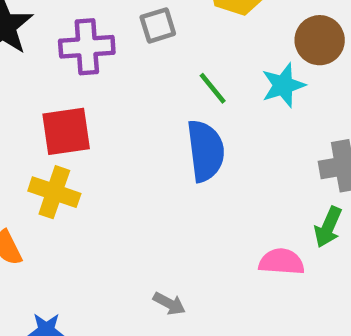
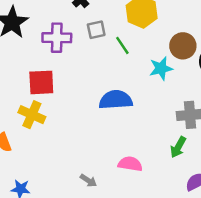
green line: (213, 88) -> (122, 45), moved
blue semicircle: (206, 151) -> (116, 100), turned -92
pink semicircle: (282, 262) -> (130, 164), moved

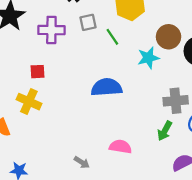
red square: (41, 82) -> (37, 72), size x0.6

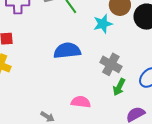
gray cross: (176, 101) -> (111, 64), moved, turned 35

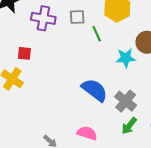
blue semicircle: (67, 51) -> (95, 90), moved, turned 32

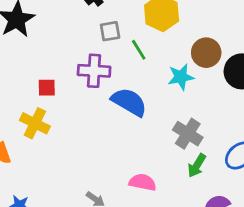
purple cross: (43, 18) -> (94, 71), moved
blue semicircle: (95, 90) -> (129, 102), moved

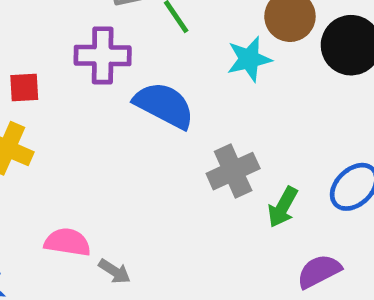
gray cross: (188, 134) -> (233, 171), moved, turned 36
pink semicircle: (143, 182) -> (67, 242), moved

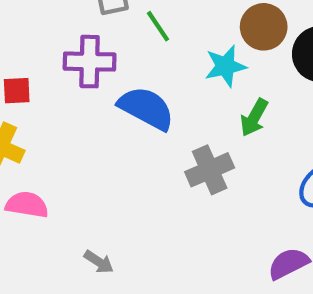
green arrow: (283, 207) -> (254, 117), moved
pink semicircle: (67, 242) -> (27, 205), moved

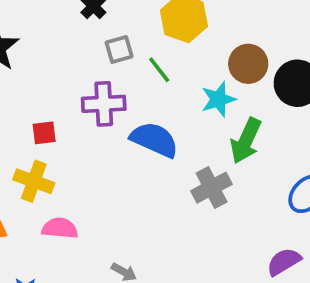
green arrow: (254, 117) -> (246, 141), size x1.4

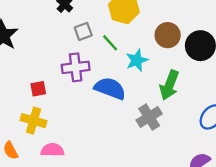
cyan star: (218, 99) -> (137, 60), moved

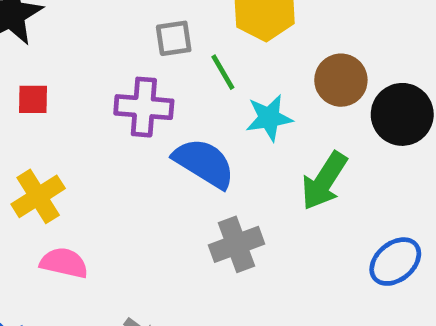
red square: (38, 89) -> (33, 99), moved
gray cross: (149, 117) -> (237, 244), moved
yellow cross: (34, 121) -> (38, 196), turned 30

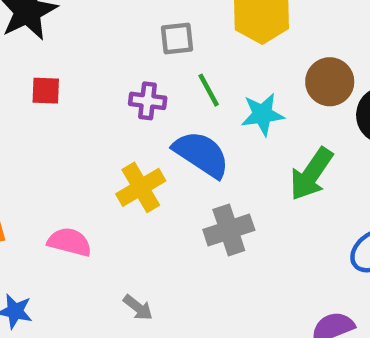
green line: (223, 72) -> (209, 90), moved
purple cross: (144, 107) -> (148, 101), size x0.7
yellow cross: (38, 196) -> (141, 187), moved

